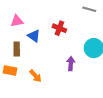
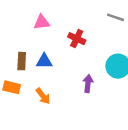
pink triangle: (17, 21) -> (42, 22), moved
blue triangle: (34, 36) -> (44, 61), moved, turned -40

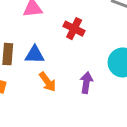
orange arrow: (43, 96) -> (48, 82), moved

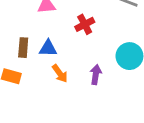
red cross: (74, 29) -> (85, 24), turned 36

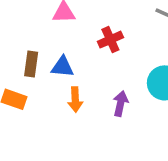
orange arrow: (60, 73) -> (75, 100), turned 30

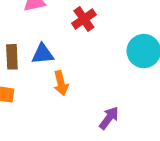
purple arrow: (121, 104) -> (109, 118), moved, turned 35

